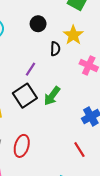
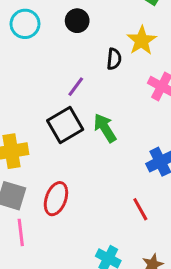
black circle: (38, 24) -> (77, 21), moved
green arrow: (52, 96) -> (105, 128), turned 108

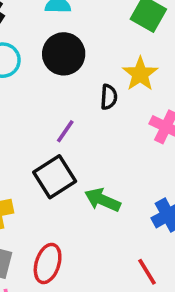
black circle: (77, 21) -> (64, 54), size x1.5
green arrow: (105, 128) -> (102, 200), moved, turned -32

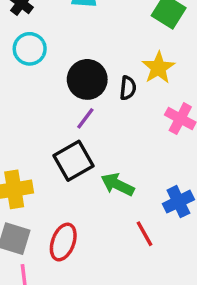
black circle: (64, 54) -> (87, 79), moved
red line: (147, 272) -> (145, 234), moved

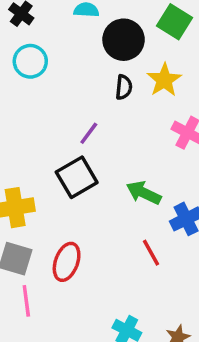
black circle: (87, 79) -> (124, 40), moved
black semicircle: (128, 88) -> (124, 87), moved
green arrow: (118, 185) -> (144, 193), moved

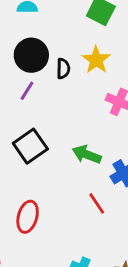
black circle: (124, 40) -> (31, 55), moved
purple line: (89, 133) -> (27, 91), moved

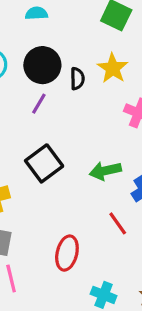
green arrow: (87, 155) -> (105, 171), turned -32
red ellipse: (28, 217) -> (67, 253), moved

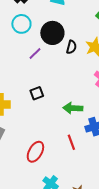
purple line: (39, 104) -> (35, 53), moved
black square: (44, 163) -> (37, 93), size x0.6

